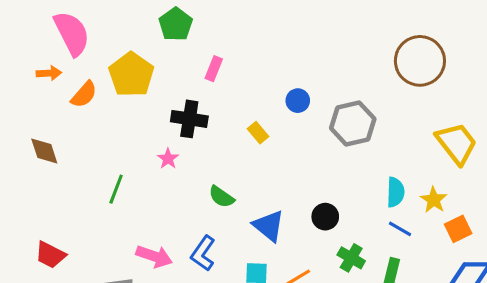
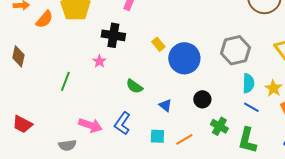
blue circle: (298, 101) -> (184, 58), moved, size x2.0
gray hexagon: (353, 123) -> (235, 50), moved
brown diamond: (44, 151) -> (18, 56), turned 30
blue triangle: (269, 226) -> (165, 105), size x0.6

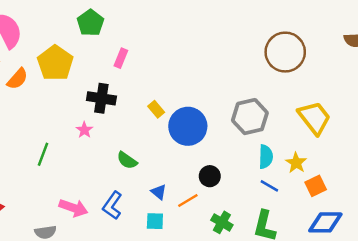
blue triangle: (165, 105) -> (159, 192), moved
green cross: (219, 126) -> (222, 222), moved
orange line: (184, 139) -> (188, 201), moved

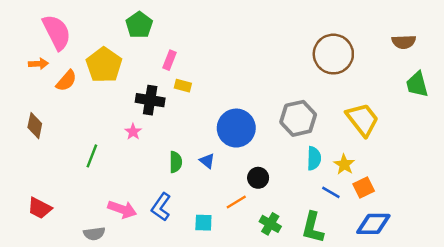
yellow rectangle: (156, 109) -> (183, 86), moved, turned -35
green semicircle: (127, 160) -> (176, 162), turned -125
blue line: (269, 186) -> (331, 192), moved
blue triangle: (159, 192) -> (207, 161), moved

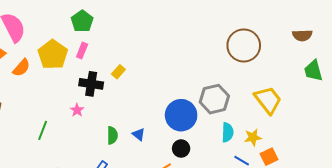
pink rectangle: (170, 60) -> (82, 51), moved
yellow rectangle: (183, 86) -> (118, 72), turned -64
blue circle: (236, 128) -> (181, 115), moved
yellow star: (344, 164) -> (253, 137), turned 30

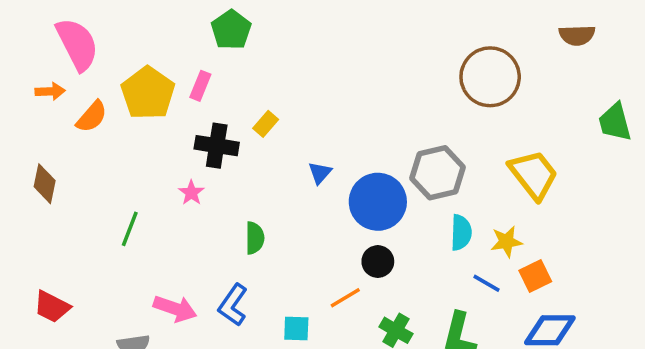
green pentagon: (82, 21) -> (231, 30), moved
brown semicircle: (302, 35) -> (577, 35), moved
blue triangle: (139, 134) -> (320, 173), moved, turned 32

